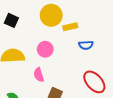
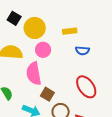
yellow circle: (51, 15) -> (35, 28), moved
pink semicircle: (39, 75) -> (34, 74), size x1.6

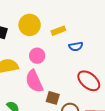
yellow circle: (35, 28) -> (30, 25), moved

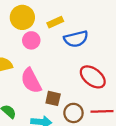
blue semicircle: (76, 46) -> (76, 39), size x1.5
pink circle: (37, 56) -> (31, 40), moved

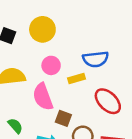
yellow rectangle: (55, 22) -> (76, 79), moved
pink circle: (31, 40) -> (51, 65), moved

